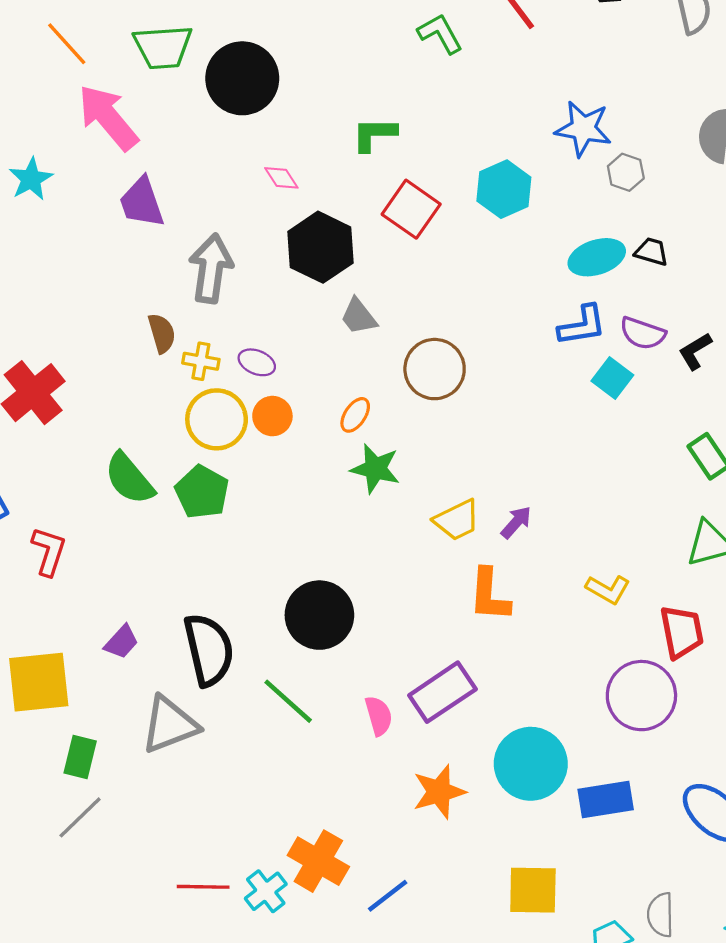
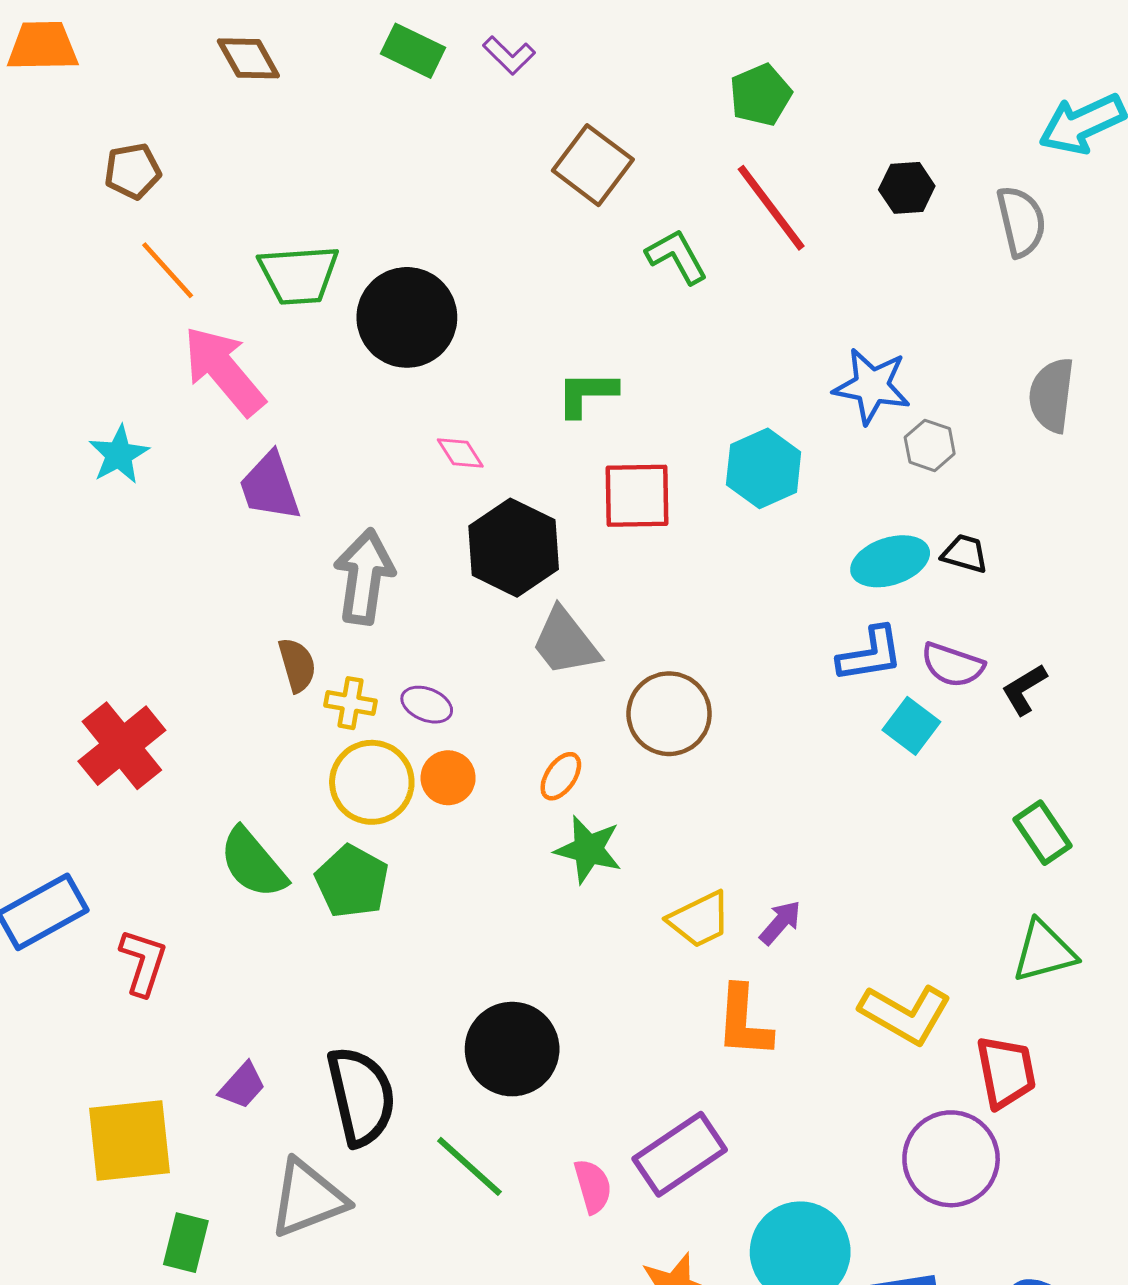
red square: (411, 209) -> (637, 496), turned -36
gray trapezoid: (359, 317) -> (565, 642), size x1.4
yellow L-shape: (608, 589) -> (905, 1014), size x1.5

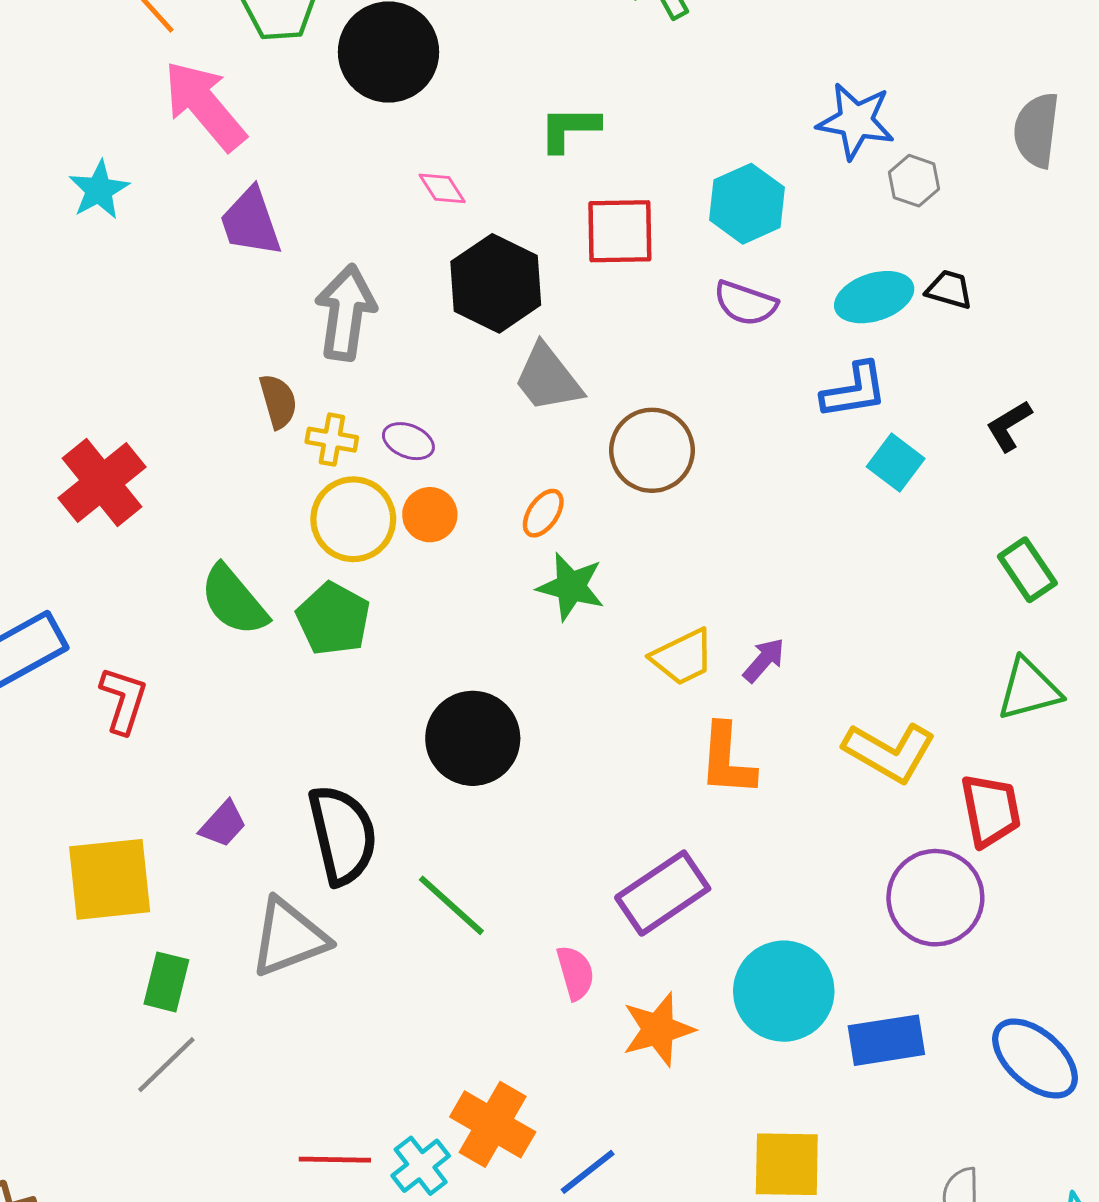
purple semicircle: (953, 665) -> (745, 303), moved
black circle: (512, 1049) -> (473, 738), moved
pink semicircle: (593, 1186) -> (575, 973), moved

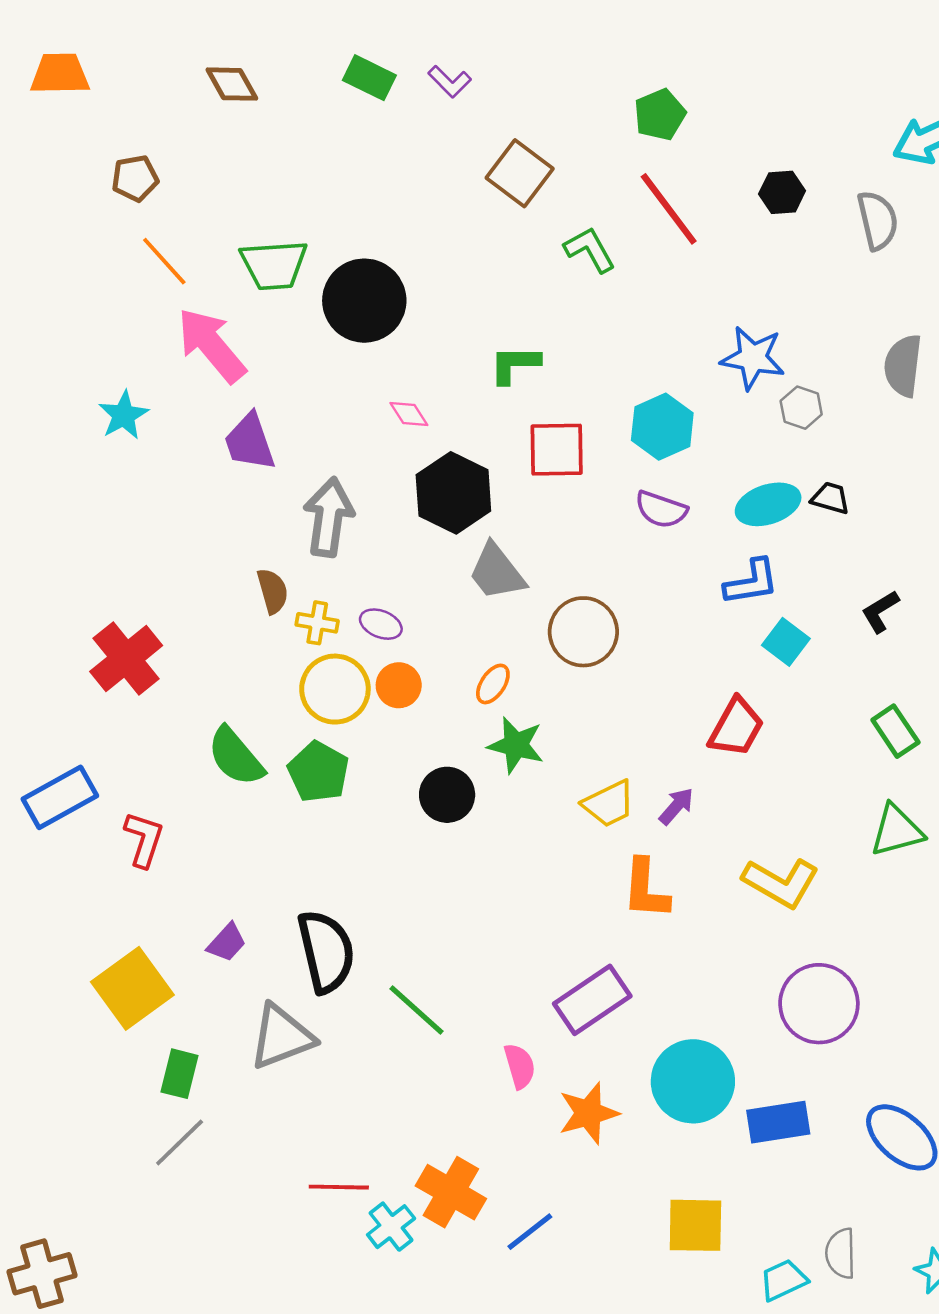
black circle: (473, 738) -> (447, 795), moved, size x0.7
red trapezoid: (991, 810) -> (736, 727), moved, turned 40
yellow square: (110, 879) -> (132, 988), turned -30
red line: (335, 1160) -> (339, 1187), moved

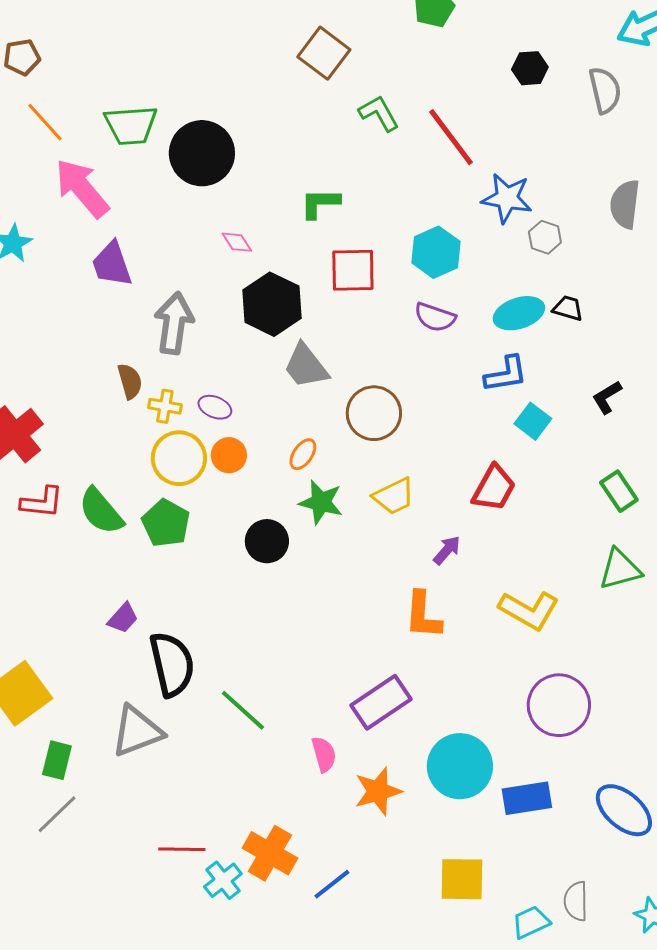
red line: (669, 209) -> (451, 137), moved
yellow trapezoid: (609, 804) -> (394, 496), moved
red L-shape: (144, 839) -> (42, 502), moved, turned 78
purple trapezoid: (227, 943) -> (123, 618), moved

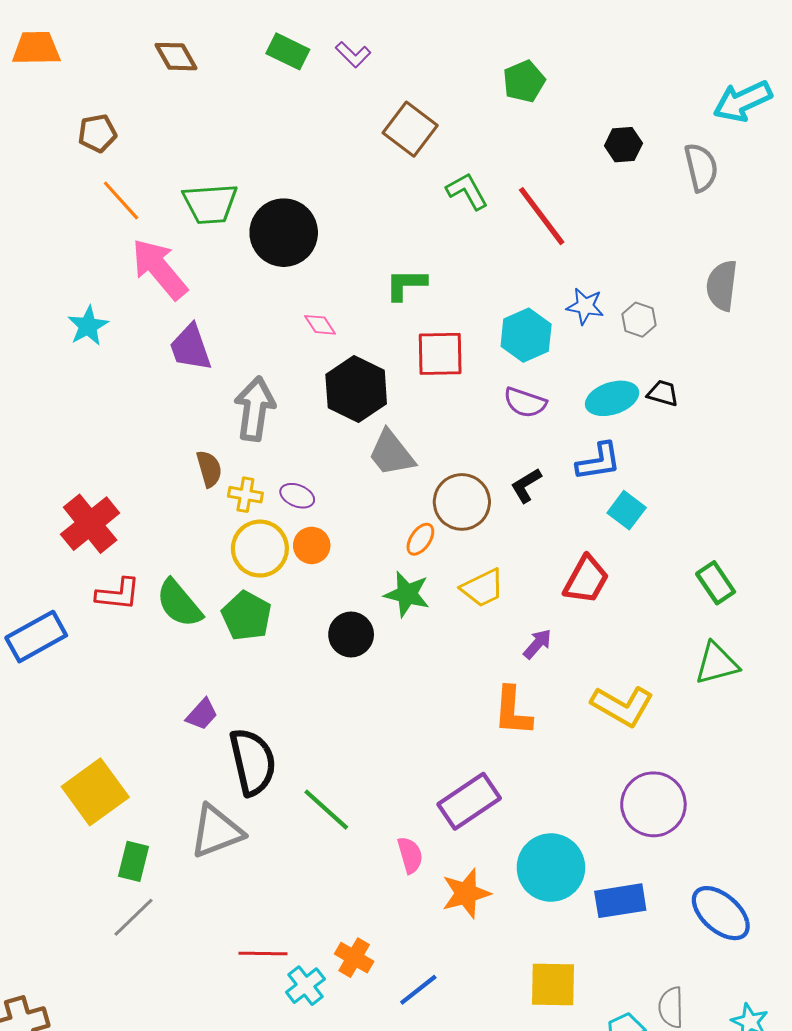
blue star: (507, 198) -> (585, 306), moved, size x0.7
black L-shape: (607, 397) -> (526, 485), moved
orange ellipse: (303, 454) -> (420, 539), moved
orange cross: (270, 853) -> (354, 958), size x0.7

